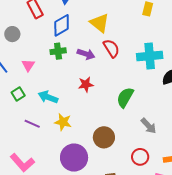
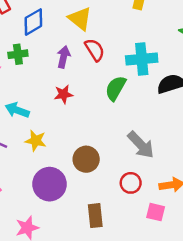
green cross: (58, 51) -> (18, 54), moved
purple arrow: (86, 54) -> (64, 57), turned -96
green semicircle: (125, 97) -> (116, 88), moved
gray arrow: (149, 126) -> (141, 145), size x1.4

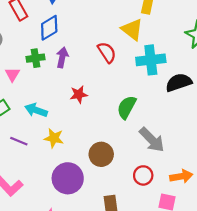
yellow triangle: (80, 19) -> (132, 29), moved
purple arrow: (64, 57) -> (62, 57), moved
green semicircle: (116, 88) -> (127, 107), moved

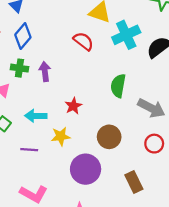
purple arrow: (62, 57) -> (45, 72), moved
green cross: (36, 58) -> (19, 68), turned 35
red star: (79, 94) -> (73, 106), moved

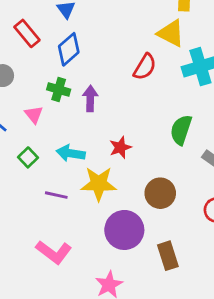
red semicircle: (83, 41) -> (145, 67), turned 75
yellow star: (61, 136) -> (99, 184), size x1.4
brown rectangle: (134, 182) -> (168, 256), moved

